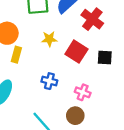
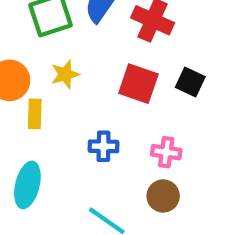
yellow star: (49, 39) -> (65, 74), moved
black square: (105, 57) -> (190, 82), turned 35

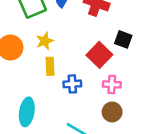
red square: (138, 84) -> (99, 55), moved, turned 30
yellow rectangle: (35, 114) -> (50, 66), moved

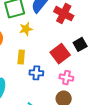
black square: (123, 39) -> (80, 44), turned 32
yellow star: (45, 41) -> (26, 29), moved

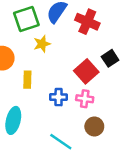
yellow rectangle: (21, 57) -> (27, 80), moved
pink cross: (66, 78) -> (85, 99), moved

